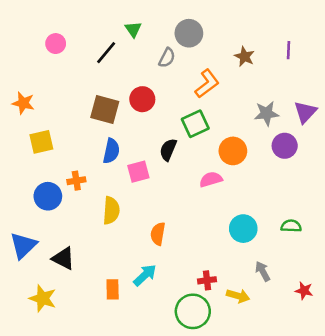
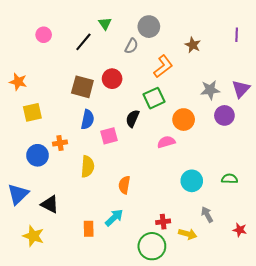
purple line: (289, 50) -> (237, 35), moved

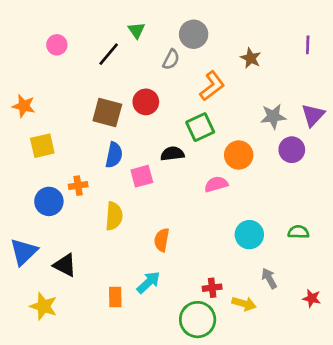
black semicircle: (132, 119) -> (172, 154), turned 60

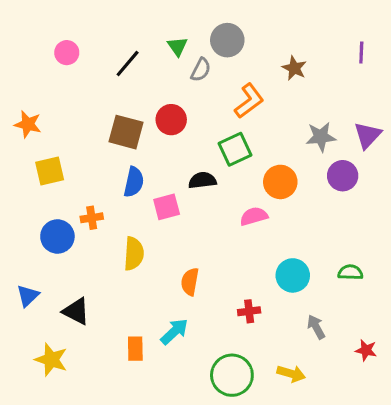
green triangle: (137, 30) -> (177, 46), moved
blue triangle: (24, 252) -> (28, 296), size x0.7
red cross: (212, 288) -> (249, 311), moved
yellow arrow: (244, 304) -> (291, 374), moved

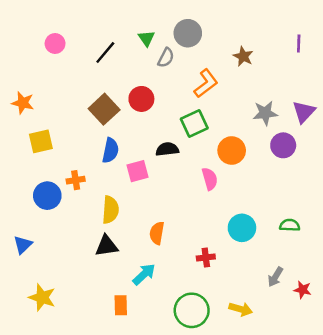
brown square: (126, 132) -> (104, 109), turned 32
pink semicircle: (254, 216) -> (210, 179), turned 90
black triangle: (76, 311) -> (107, 246), moved, turned -35
gray arrow: (316, 327) -> (275, 277), moved, turned -120
orange rectangle: (135, 349) -> (121, 305), moved

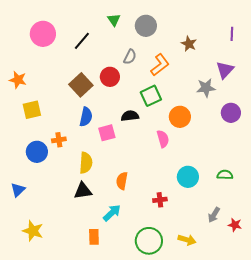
green triangle: (147, 38) -> (114, 20), moved
pink circle: (55, 44) -> (43, 34), size x1.6
gray semicircle: (166, 58) -> (130, 57), moved
purple triangle: (304, 112) -> (225, 70), moved
purple circle: (283, 145) -> (231, 113), moved

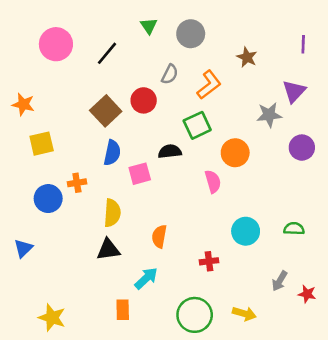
yellow star: (33, 231) -> (52, 318), moved

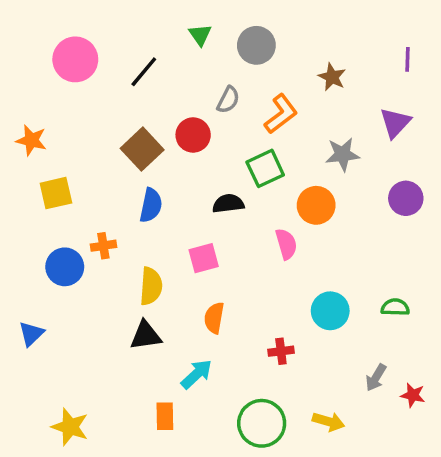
gray star: (269, 115) -> (343, 154), moved
pink square: (140, 174) -> (204, 258), moved

